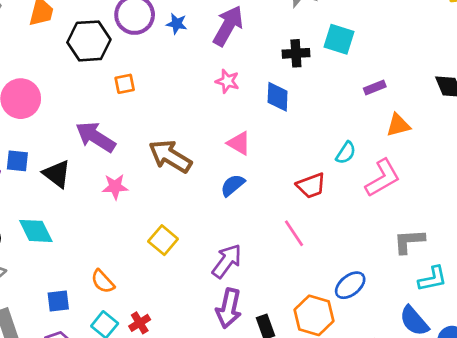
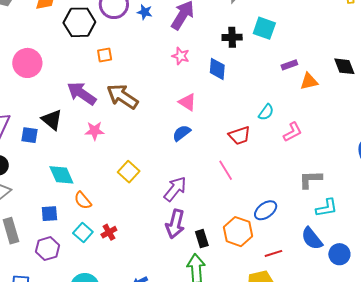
orange triangle: (398, 125) -> (309, 81), moved
brown arrow: (170, 156) -> (123, 96), moved
blue square: (17, 161) -> (29, 135), moved
pink L-shape: (383, 178) -> (293, 132), size x0.7
cyan diamond: (36, 231) -> (61, 175), moved

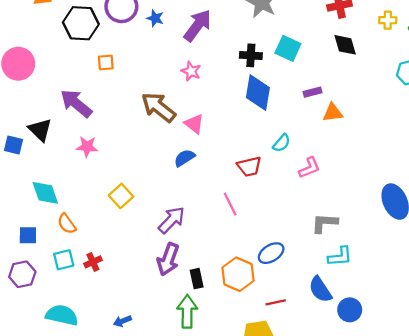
black diamond: (344, 66) -> (345, 45), moved
blue diamond: (217, 69) -> (258, 93), moved, size x1.4
brown arrow: (123, 96) -> (159, 107), moved
cyan square: (83, 232) -> (64, 260), turned 30

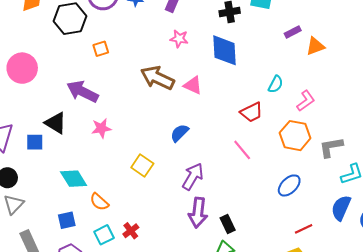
blue diamond: (258, 93) -> (225, 50), moved
blue semicircle: (184, 158) -> (179, 133), moved
orange hexagon: (238, 274) -> (295, 136), moved
blue semicircle: (320, 289) -> (341, 208), turned 70

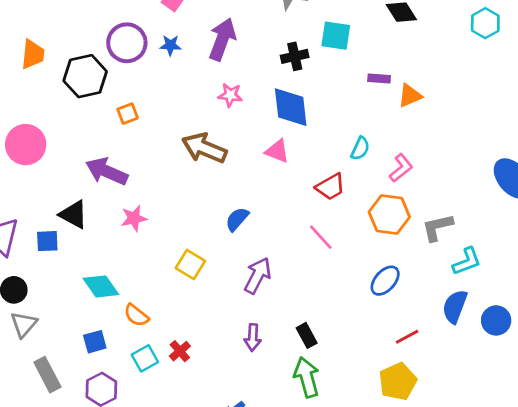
purple rectangle: (293, 32) -> (379, 78), turned 35
pink triangle: (193, 85) -> (277, 151), moved
purple arrow: (198, 213) -> (253, 338), moved, size x0.7

